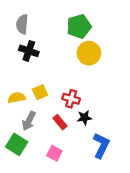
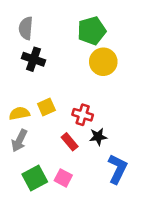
gray arrow: (29, 121) -> (19, 141), moved
green square: (17, 144) -> (35, 178), moved, turned 30

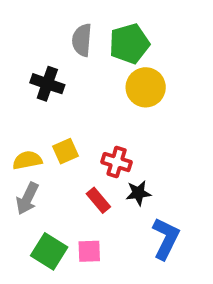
gray semicircle: (26, 28) -> (82, 40), moved
green square: (35, 178) -> (49, 251), turned -30
pink square: (63, 178) -> (89, 251), turned -30

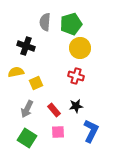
yellow semicircle: (27, 160) -> (16, 72), moved
red cross: (117, 162) -> (76, 76), moved
gray arrow: (27, 198) -> (27, 109), moved
pink square: (89, 251) -> (58, 132), moved

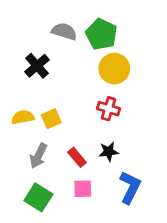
gray semicircle: (45, 22) -> (64, 31), turned 102
green pentagon: (71, 24) -> (101, 34), turned -30
black cross: (26, 46) -> (37, 66), turned 30
yellow semicircle: (16, 72) -> (23, 117), moved

